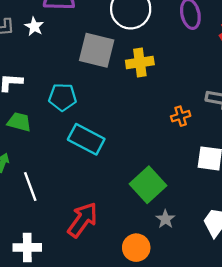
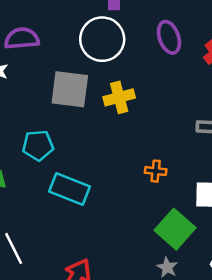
orange cross: (181, 116) -> (156, 171), moved, turned 30
green square: (148, 185) -> (175, 229), moved

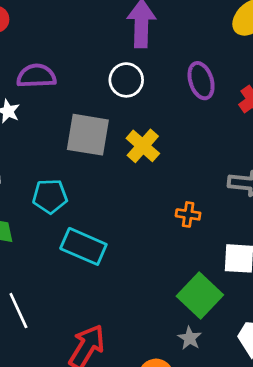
white circle: (102, 39) -> (126, 80), size x0.7
yellow cross: (119, 97) -> (143, 146), turned -36
orange cross: (156, 171) -> (188, 214), moved

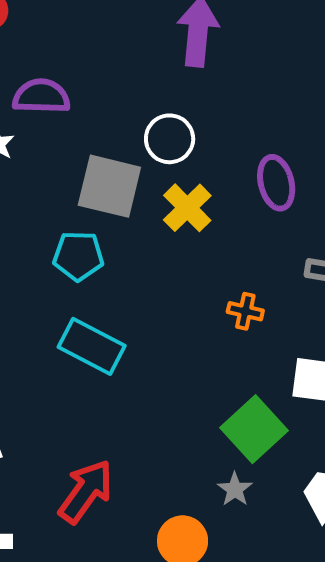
white circle: (126, 80) -> (170, 139), moved
purple ellipse: (201, 81) -> (276, 183), moved
cyan pentagon: (50, 196) -> (78, 256), moved

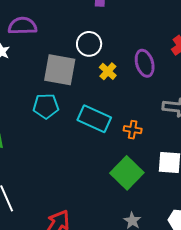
yellow cross: (187, 208) -> (108, 71), moved, size x0.7
cyan rectangle: (92, 346) -> (94, 119), moved
green square: (254, 429) -> (127, 173), moved

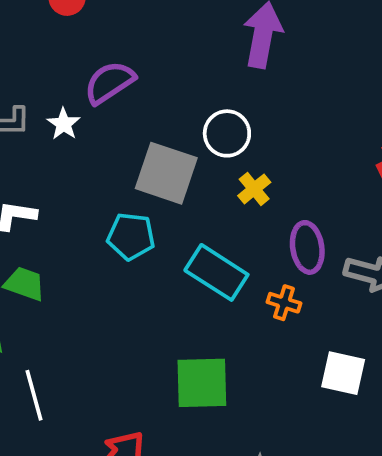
purple semicircle: (22, 26) -> (109, 82), turned -40
purple ellipse: (145, 63) -> (307, 247), moved
green square: (127, 173) -> (202, 383), moved, turned 36

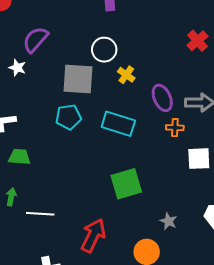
orange cross: (284, 303) -> (175, 128), moved
white line: (34, 395) -> (40, 214), turned -56

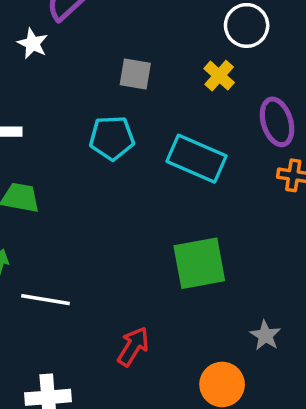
white circle: (104, 50) -> (247, 25), moved
gray square: (78, 79) -> (135, 74), size x0.6
red arrow: (93, 235) -> (133, 346), size x0.7

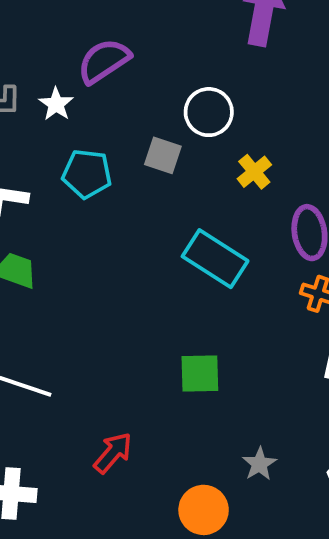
white circle: (247, 25) -> (209, 112), moved
cyan pentagon: (112, 138) -> (87, 174), moved
green square: (199, 263) -> (200, 373), size x0.7

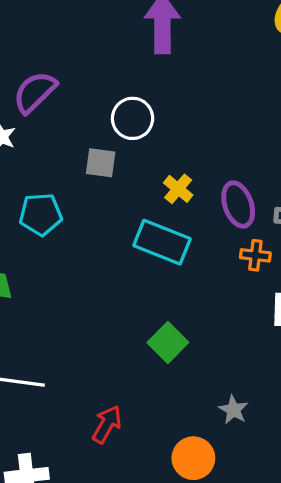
yellow cross: (254, 172) -> (178, 189), moved
cyan pentagon: (87, 174) -> (41, 214), moved
green square: (200, 373) -> (168, 342), turned -33

